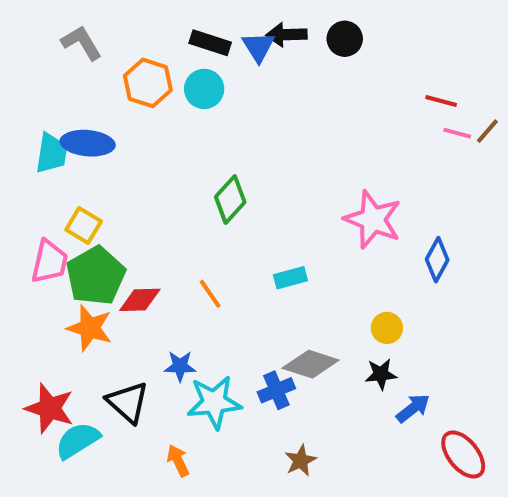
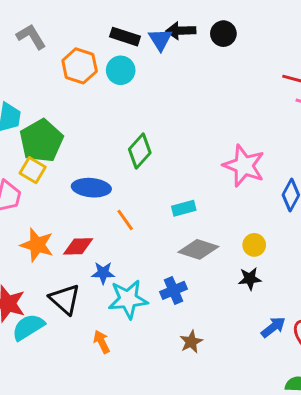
blue ellipse: (88, 143) -> (91, 188), moved
green pentagon: (96, 276) -> (41, 141), moved
red diamond: (140, 300) -> (78, 246), moved
gray diamond: (311, 364) -> (198, 249), moved
blue arrow: (413, 408) -> (273, 327), moved

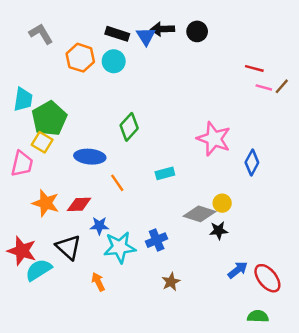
gray diamond: (198, 249) -> (199, 214), moved

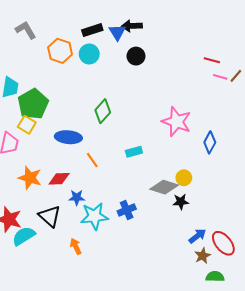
black circle: (197, 31) -> (136, 56), moved
black rectangle: (117, 34) -> (92, 30), turned -36
brown star: (171, 282) -> (203, 256), moved

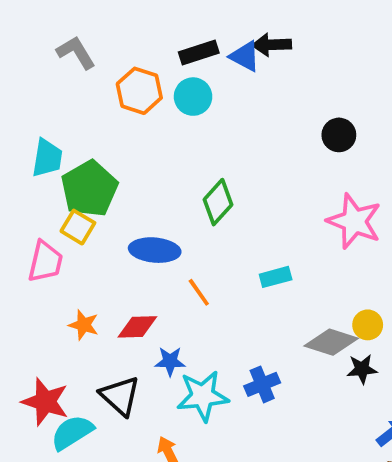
blue triangle: (117, 32) -> (245, 56), turned -30
black circle: (136, 56) -> (339, 135), moved
orange star: (30, 178) -> (84, 325), size x0.7

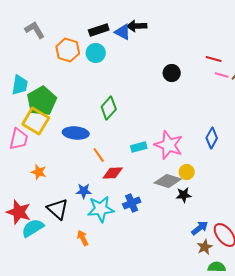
pink star: (354, 221) -> (169, 145), moved
yellow square: (78, 227) -> (36, 121), size x1.5
red diamond: (137, 327) -> (113, 173), moved

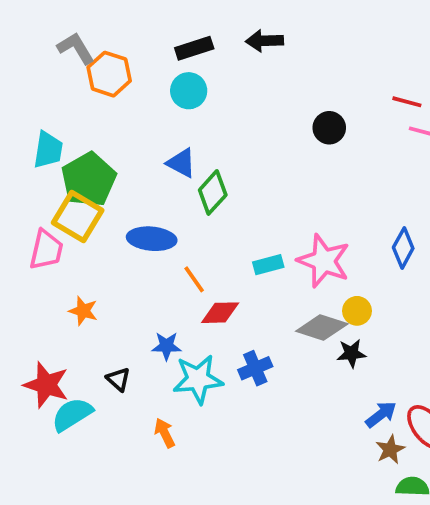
blue triangle: (123, 32) -> (181, 163), moved
orange hexagon: (68, 50) -> (109, 74), moved
black triangle: (58, 209) -> (118, 379), size x0.6

